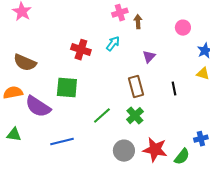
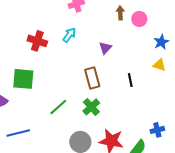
brown arrow: (138, 22) -> (120, 13), moved

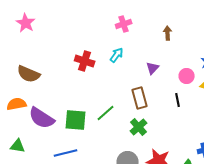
pink circle: (139, 19) -> (187, 76), moved
green square: (23, 79) -> (76, 120), moved
green line: (58, 107) -> (106, 113), moved

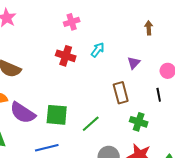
pink cross: (124, 24) -> (72, 22), moved
green line: (106, 113) -> (91, 124), moved
green cross: (139, 127) -> (139, 122), moved, turned -30

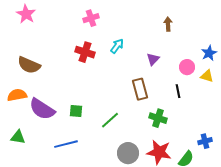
green square: (57, 115) -> (76, 111), size x0.6

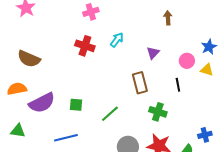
purple semicircle: (42, 109) -> (42, 103), turned -60

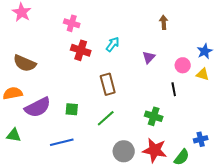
pink cross: (91, 12) -> (72, 23), moved, turned 35
brown rectangle: (140, 83) -> (108, 84), moved

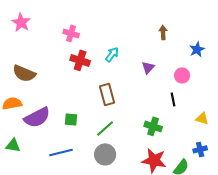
blue star: (205, 51) -> (197, 49), moved
yellow triangle: (203, 74) -> (202, 118), moved
gray circle: (124, 151) -> (105, 154), moved

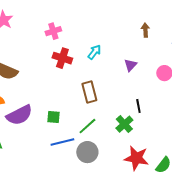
pink cross: (71, 33) -> (53, 31), turned -35
black line: (173, 99) -> (138, 106), moved
green cross: (153, 126) -> (124, 124), moved, turned 30
blue line: (61, 152) -> (62, 142), moved

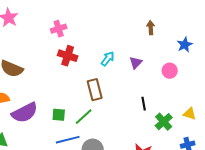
cyan arrow: (94, 52) -> (108, 59), moved
green cross: (124, 124) -> (164, 122), moved
green line: (87, 126) -> (84, 117), moved

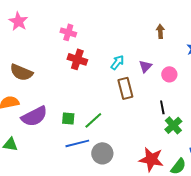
pink cross: (59, 29) -> (68, 32), turned 35
pink circle: (170, 71) -> (169, 74), moved
brown rectangle: (95, 90) -> (125, 88), moved
black line: (144, 104) -> (162, 107), moved

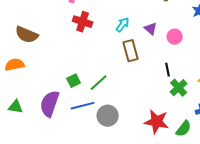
purple triangle: (145, 66) -> (151, 29), turned -32
purple semicircle: (34, 116) -> (50, 104), moved, turned 136
green square: (68, 118) -> (74, 81), turned -32

